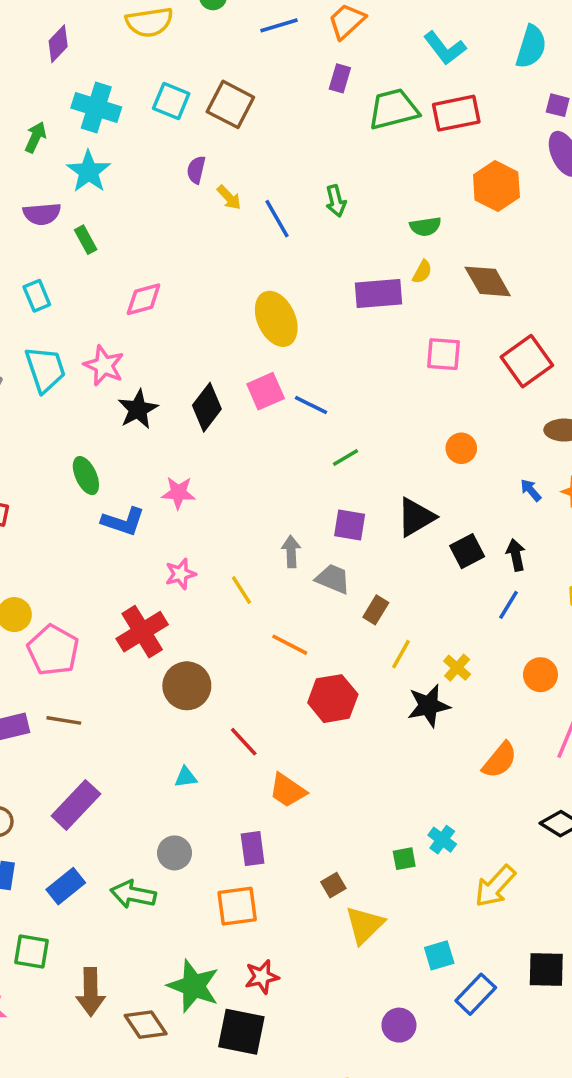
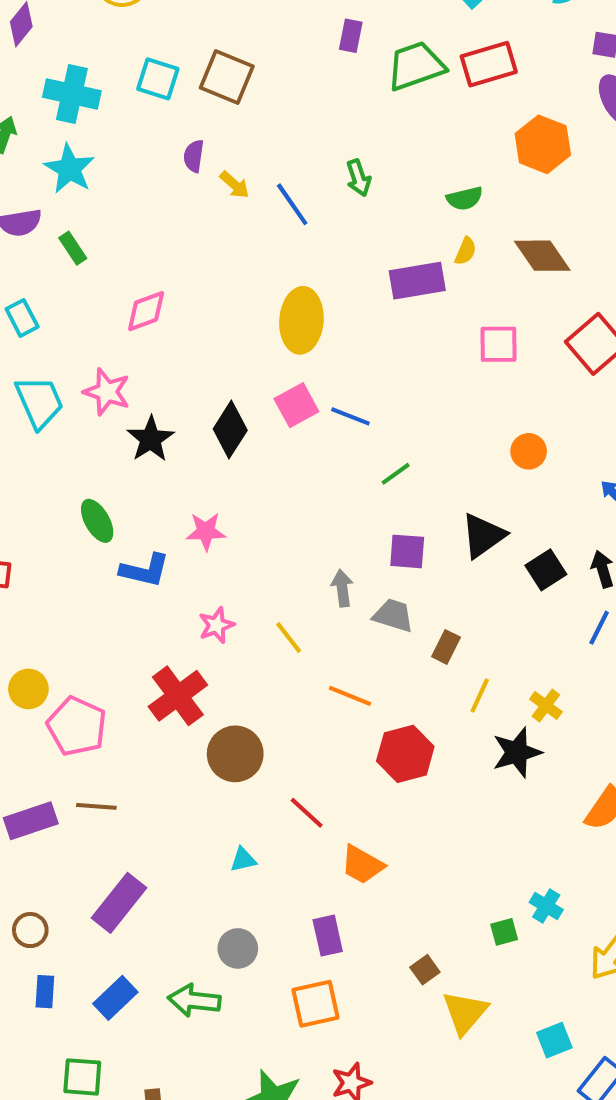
yellow ellipse: (276, 319) -> (301, 320), turned 34

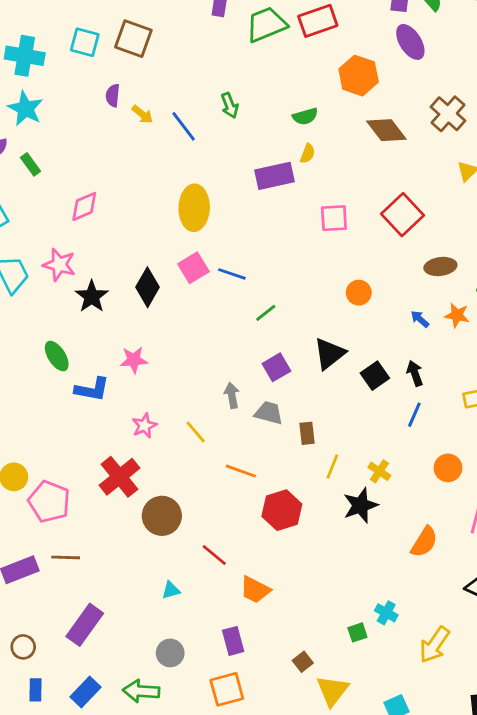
brown diamond: (542, 256) -> (386, 130), moved
purple square: (407, 551) -> (276, 367), turned -32
brown rectangle: (446, 647) -> (307, 433), turned -30

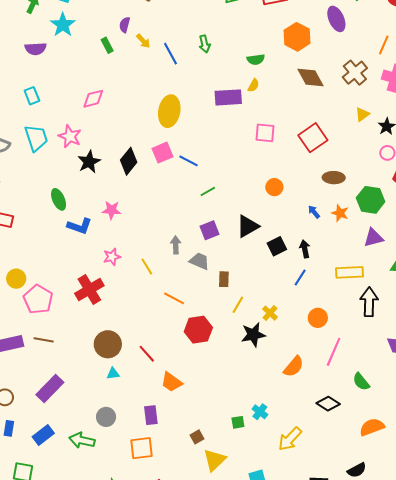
green rectangle: (30, 164) -> (107, 45), moved
brown circle: (162, 516) -> (108, 344), moved

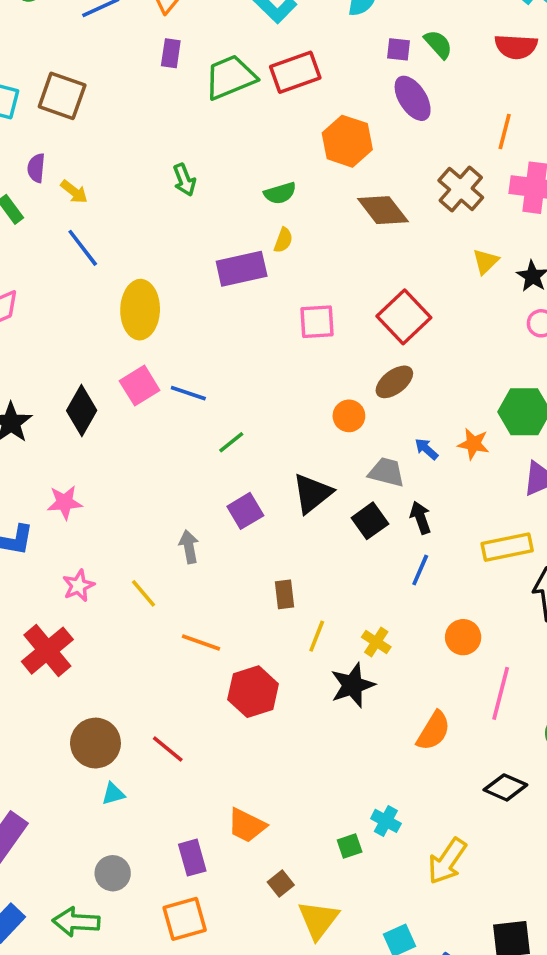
blue line: (171, 54) -> (83, 248), moved
brown ellipse: (334, 178) -> (394, 382), moved, turned -30
gray trapezoid: (199, 261) -> (387, 472), moved
orange trapezoid: (172, 382) -> (247, 825), moved

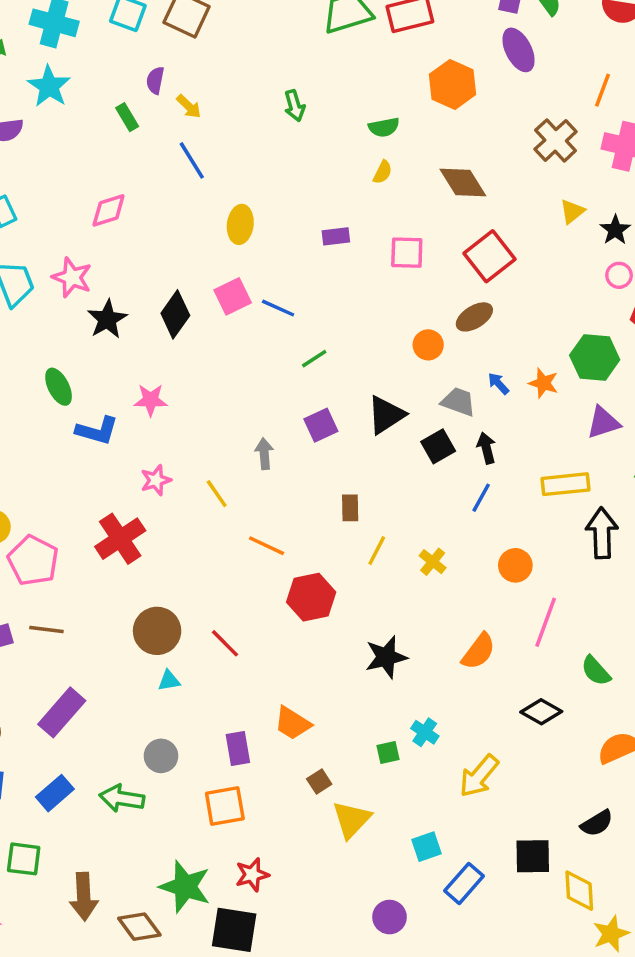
brown diamond: (383, 210) -> (463, 182), moved
purple rectangle: (242, 269) -> (336, 236), moved, size x0.6
yellow ellipse: (140, 310) -> (240, 224), size x0.7
black star: (352, 685) -> (386, 657), moved

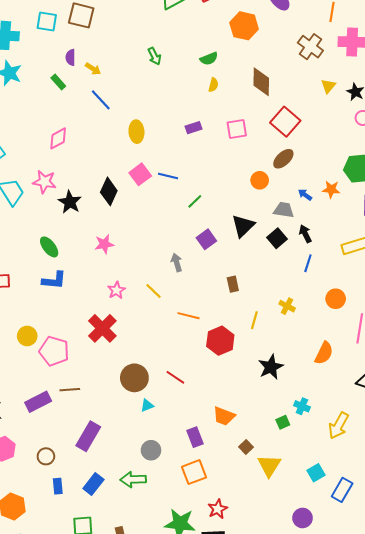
brown diamond: (463, 182) -> (261, 82), turned 44
blue L-shape: (97, 431) -> (54, 280), moved
yellow line: (377, 551) -> (254, 320), moved

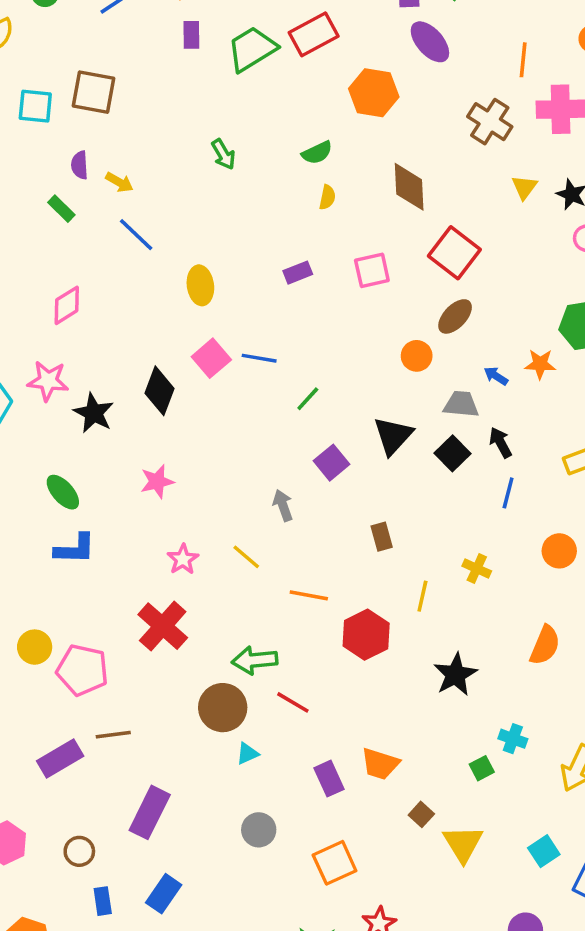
purple rectangle: (195, 437) -> (329, 779), moved
green arrow: (133, 479) -> (255, 660), moved

